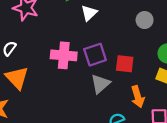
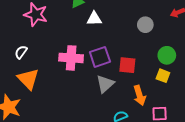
white triangle: (89, 13) -> (94, 19), turned 42

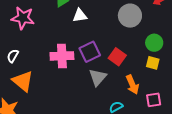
gray circle: (145, 25) -> (130, 16), size x1.5
red square: (127, 65) -> (117, 57), turned 36

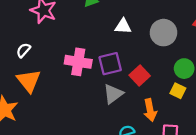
white triangle: (80, 15) -> (123, 26), moved

